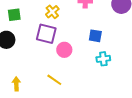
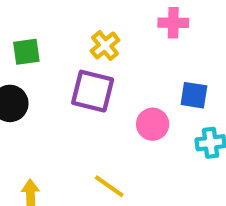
pink circle: (64, 50) -> (153, 124), moved

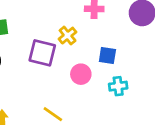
yellow cross: (105, 46) -> (68, 36), moved

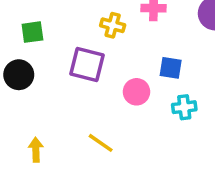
yellow cross: (68, 36) -> (113, 25), moved, turned -36

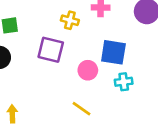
blue square: (171, 68) -> (113, 52), size x1.5
yellow line: (101, 143) -> (81, 109), moved

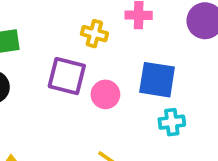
pink circle: (88, 70) -> (105, 94), moved

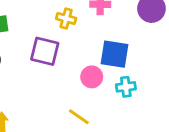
pink circle: (105, 94) -> (92, 77), moved

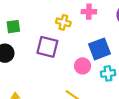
blue square: (114, 54) -> (100, 49), turned -30

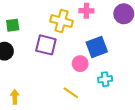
yellow cross: (63, 22) -> (62, 21), size x1.5
cyan cross: (108, 73) -> (105, 79), moved

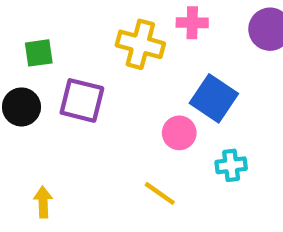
purple square: (46, 45) -> (82, 100), moved
blue square: (97, 47) -> (214, 98), turned -35

